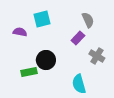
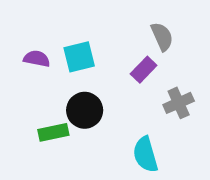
cyan square: (42, 19) -> (79, 57), moved
gray cross: (97, 56) -> (179, 103), turned 35

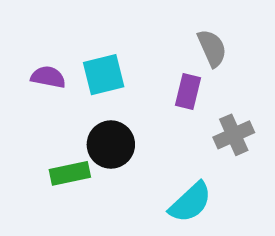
purple rectangle: (144, 70) -> (188, 91), turned -30
cyan semicircle: (145, 154) -> (190, 202), turned -117

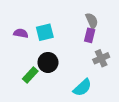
purple rectangle: (188, 91) -> (90, 35), moved
green rectangle: (70, 173) -> (30, 75), turned -35

